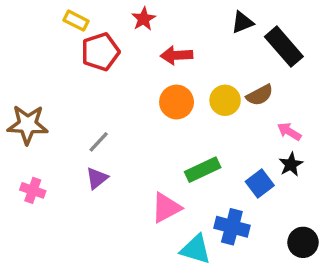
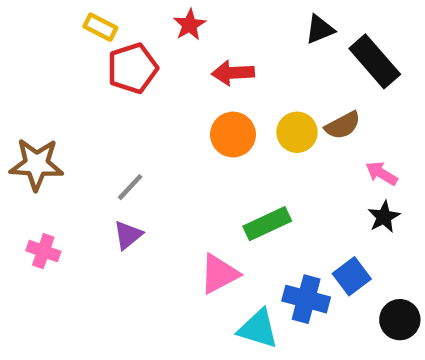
blue square: (260, 183) -> (352, 276), moved

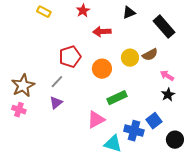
black triangle: (320, 29) -> (129, 13), moved
red pentagon: (132, 68) -> (70, 57), moved
orange circle: (233, 135) -> (102, 69), moved
brown star: (36, 164) -> (23, 86), moved, turned -30

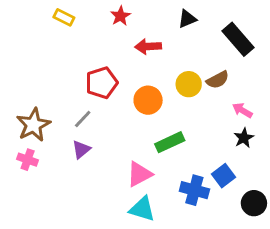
cyan triangle: (113, 144) -> (142, 209), moved

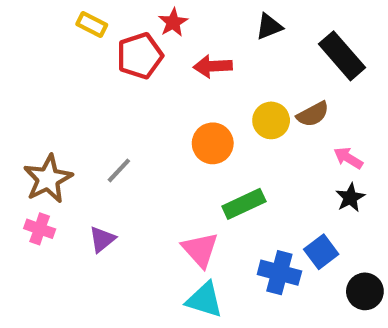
red pentagon: (102, 83) -> (140, 56), moved
purple triangle: (81, 149) -> (102, 239), moved
pink triangle: (139, 174) -> (200, 250), turned -44

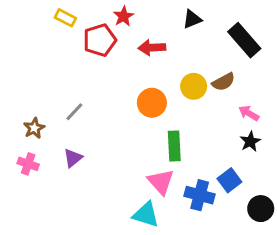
gray line: (119, 170) -> (74, 112), moved
brown star: (48, 179) -> (34, 128), size x0.6
green rectangle: (244, 204) -> (174, 146), turned -68
purple triangle: (102, 239) -> (73, 158), moved
pink triangle: (200, 250) -> (161, 182), moved

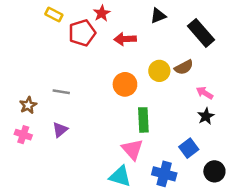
gray line: (74, 112) -> (61, 92), turned 56
blue cross: (200, 195) -> (164, 174), moved

